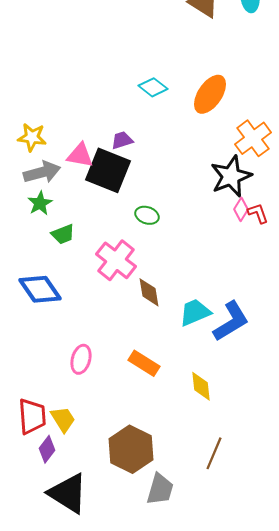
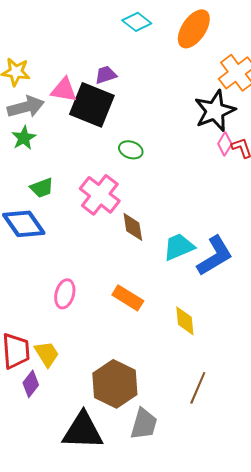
green trapezoid: (63, 234) -> (42, 188), moved
black triangle: (68, 493) -> (83, 431), moved, turned -30

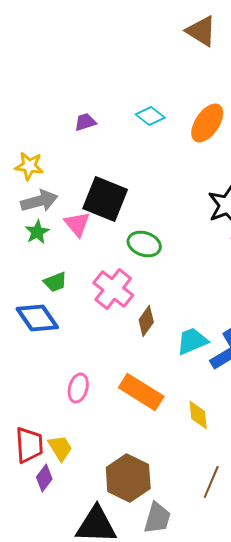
purple trapezoid: (106, 75) -> (85, 122), moved
pink triangle: (64, 90) -> (77, 224), moved, turned 40
green ellipse: (131, 150) -> (144, 244), size x1.4
brown diamond: (133, 227) -> (146, 321), turned 44
orange rectangle: (128, 298) -> (141, 392), size x1.4

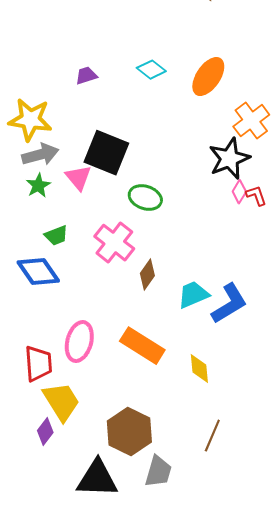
yellow star: (29, 166) -> (30, 120), size x1.5
pink ellipse: (78, 388) -> (79, 342), size x1.4
red trapezoid: (29, 445) -> (38, 364), moved
yellow trapezoid: (60, 448) -> (61, 402), size x1.5

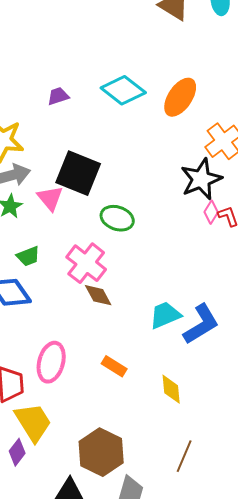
cyan diamond: (151, 70) -> (123, 90), size x1.5
brown diamond: (147, 275) -> (98, 295), moved, turned -64
orange rectangle: (142, 346) -> (114, 366), size x0.6

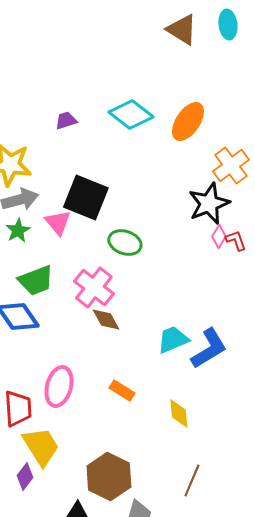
green trapezoid: (28, 256) -> (36, 280), size x1.5

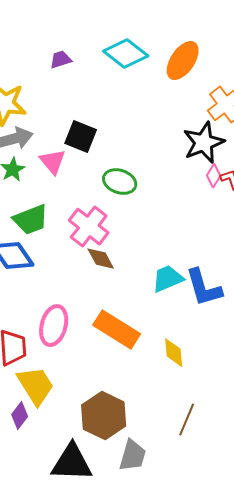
black square: (86, 198) -> (81, 137), size x0.7
blue L-shape: (209, 348) -> (204, 288), turned 105
orange rectangle: (122, 390) -> (117, 330), size x1.8

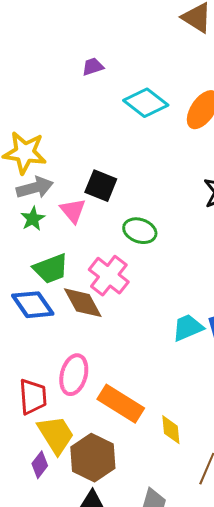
purple trapezoid: (61, 60) -> (93, 67), moved
brown diamond: (101, 259) -> (83, 303), moved, size x1.4
orange rectangle: (117, 330) -> (121, 404), moved
yellow diamond: (174, 353) -> (171, 430), moved
brown hexagon: (104, 416) -> (93, 458), moved

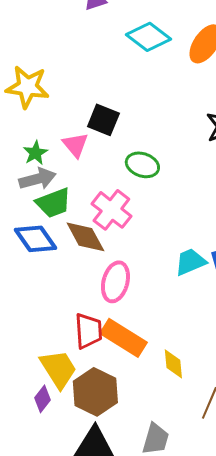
gray arrow: (35, 188) -> (37, 179), moved
pink ellipse: (74, 375) -> (115, 282), moved
red trapezoid: (33, 397) -> (88, 331), moved

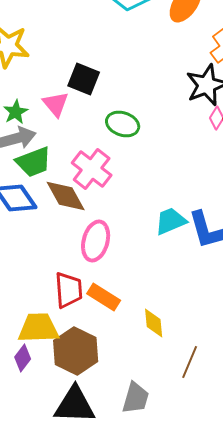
orange rectangle: (123, 338) -> (104, 297), size x0.7
yellow trapezoid: (58, 369) -> (39, 328), turned -60

